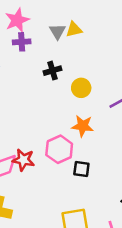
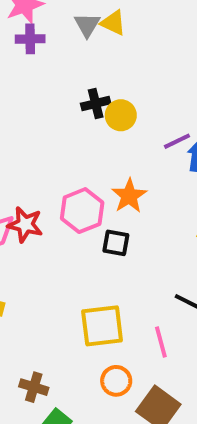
yellow triangle: (74, 29) -> (113, 23), turned 36
black cross: (53, 71) -> (96, 103), moved
orange star: (83, 126) -> (129, 196), moved, turned 30

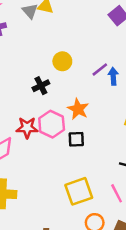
black cross: (96, 103) -> (41, 86), moved
red star: (25, 225) -> (27, 128), moved

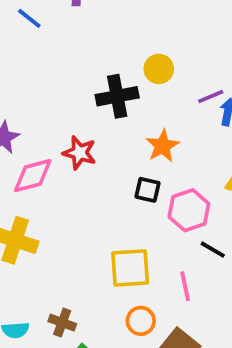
black cross: (41, 86) -> (117, 96), size x1.5
pink hexagon: (52, 124) -> (189, 210), moved

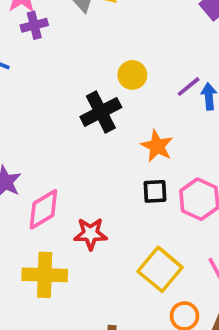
red star: (80, 153) -> (91, 234), moved
yellow square: (130, 268) -> (160, 269), turned -30

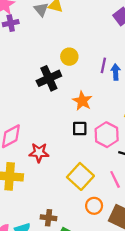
purple line: (189, 87) -> (103, 65), turned -42

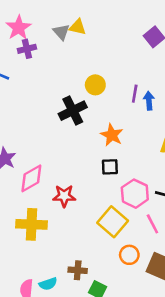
pink hexagon: (107, 135) -> (135, 194), moved

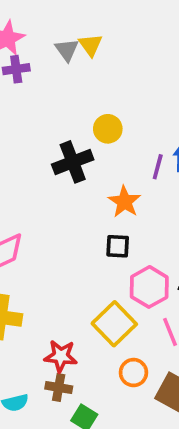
yellow triangle: (78, 27) -> (90, 45), turned 36
purple line: (135, 94) -> (158, 167), moved
red star: (64, 196) -> (61, 356), moved

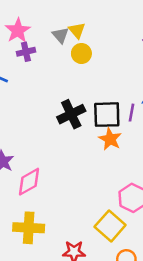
yellow circle: (108, 129) -> (81, 53), moved
black square: (118, 246) -> (107, 115), moved, size x1.6

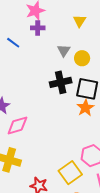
gray triangle: (61, 35) -> (64, 50), moved
yellow circle: (81, 53) -> (82, 58), moved

